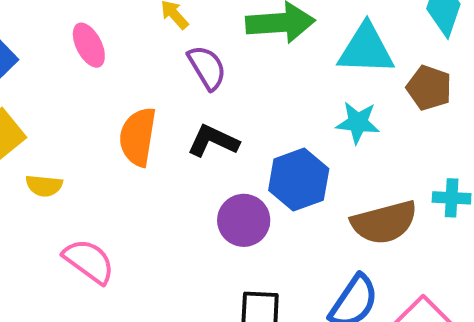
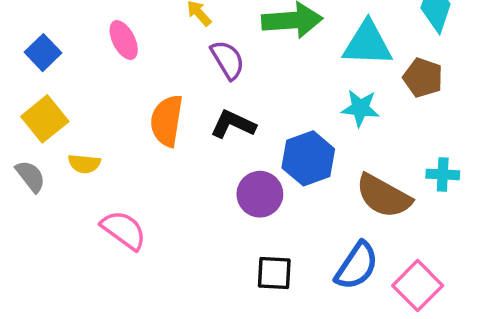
brown semicircle: (384, 222) -> (384, 196), turned 44

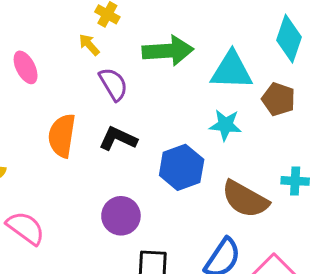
purple circle: (260, 194) -> (121, 216), moved

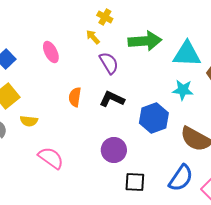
orange semicircle: (62, 136) -> (75, 97), size x0.7

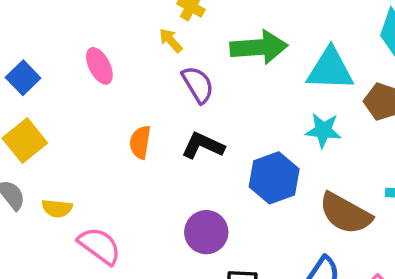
yellow semicircle: (29, 121) -> (57, 208), moved

